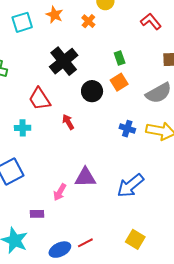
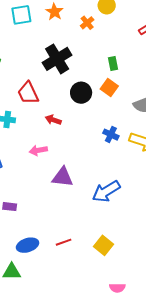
orange square: (119, 82) -> (109, 87), turned -30
red arrow: (68, 122) -> (53, 120), turned -49
pink arrow: (60, 192) -> (38, 150), moved, turned 42
red line: (85, 243) -> (64, 242), moved

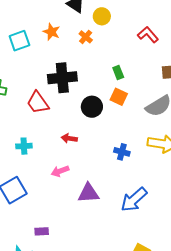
black cross: (57, 59) -> (62, 78), turned 36
red trapezoid: (28, 93) -> (38, 103), moved
blue cross: (111, 135) -> (122, 152), moved

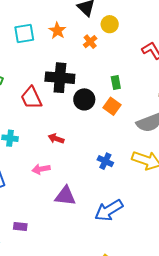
black circle: (92, 107) -> (84, 99), moved
purple rectangle: (42, 231) -> (20, 227), moved

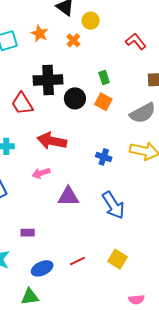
red arrow: (56, 139) -> (52, 141), size x1.8
blue arrow: (109, 210) -> (113, 205), turned -84

